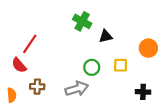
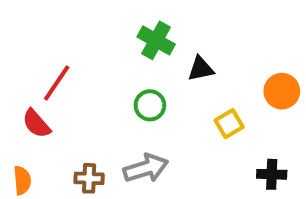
yellow square: (121, 65) -> (229, 124), turned -32
green circle: (92, 67) -> (150, 105), moved
brown cross: (37, 87) -> (89, 178), moved

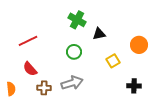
red line: (57, 83) -> (28, 41), turned 30
red semicircle: (36, 124) -> (30, 69), moved

